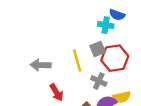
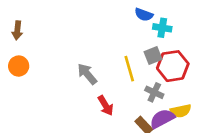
blue semicircle: (117, 15) -> (144, 15), moved
gray arrow: (41, 65) -> (87, 74), turned 48

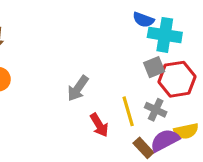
cyan cross: (162, 28) -> (165, 35), size x1.5
yellow line: (129, 69) -> (128, 111), moved
gray arrow: (87, 74) -> (78, 88), turned -105

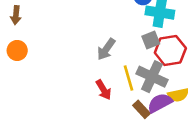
gray arrow: (78, 88) -> (106, 49), moved
gray cross: (156, 110) -> (152, 77), size x1.6

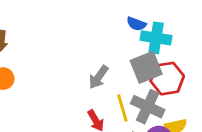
gray square: (151, 40) -> (146, 67), size x1.6

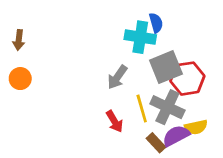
blue semicircle: (136, 24) -> (156, 23), turned -126
cyan cross: (156, 38) -> (140, 37), moved

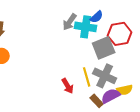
blue semicircle: (156, 23) -> (97, 17), turned 64
gray arrow: (117, 77) -> (70, 22), moved
red hexagon: (187, 79) -> (120, 34), moved

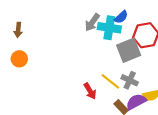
gray cross: (105, 76) -> (130, 80), size x0.7
yellow line: (87, 77) -> (110, 81), turned -36

